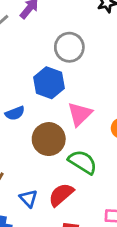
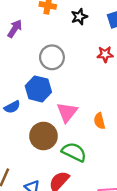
blue semicircle: (15, 113) -> (12, 107), moved

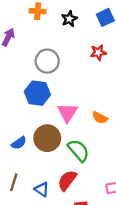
blue semicircle: (12, 107) -> (19, 143), moved
orange semicircle: (99, 121) -> (100, 118), turned -42
green semicircle: (74, 152) -> (78, 150), turned 30

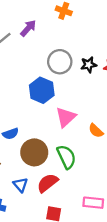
black star: (69, 19) -> (89, 65), moved
brown circle: (47, 138) -> (34, 152), moved

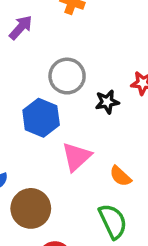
black star: (89, 65) -> (107, 102), moved
green semicircle: (66, 157) -> (113, 221), moved

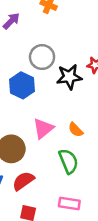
black star: (107, 102) -> (69, 77), size x1.5
pink triangle: (76, 157) -> (43, 128), moved

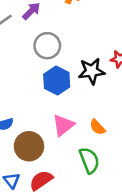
gray circle: (42, 57) -> (47, 46), moved
blue hexagon: (22, 85) -> (57, 81), moved

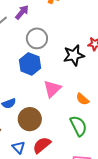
blue hexagon: (57, 81) -> (30, 64), moved
pink triangle: (63, 125) -> (52, 89), moved

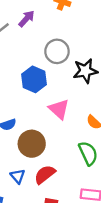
gray circle: (37, 38) -> (57, 51), moved
pink triangle: (52, 89) -> (59, 109), turned -36

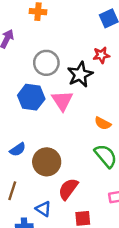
pink triangle: (59, 109) -> (62, 101), moved, turned 30
blue triangle: (18, 176) -> (43, 209), moved

